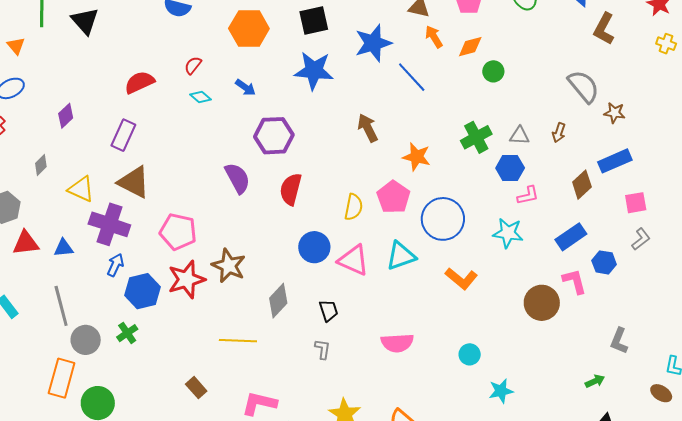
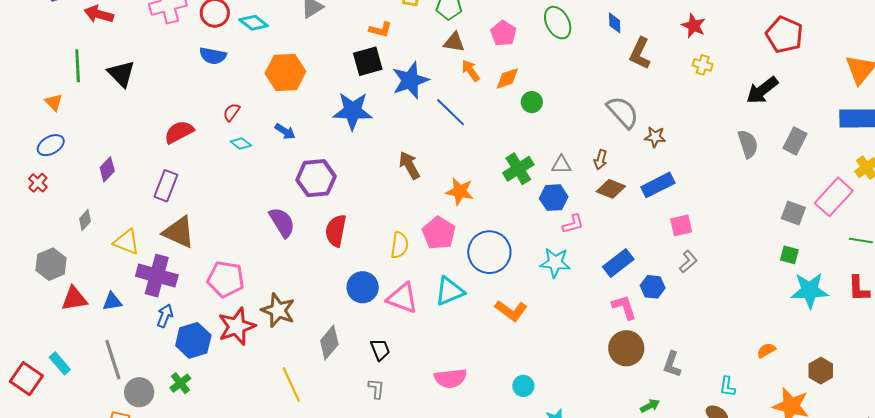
black square: (314, 20) -> (368, 61), moved
brown diamond: (582, 185) -> (611, 189), moved, turned 68
brown circle: (542, 303) -> (626, 348), moved
yellow line: (238, 341) -> (291, 385), turned 66

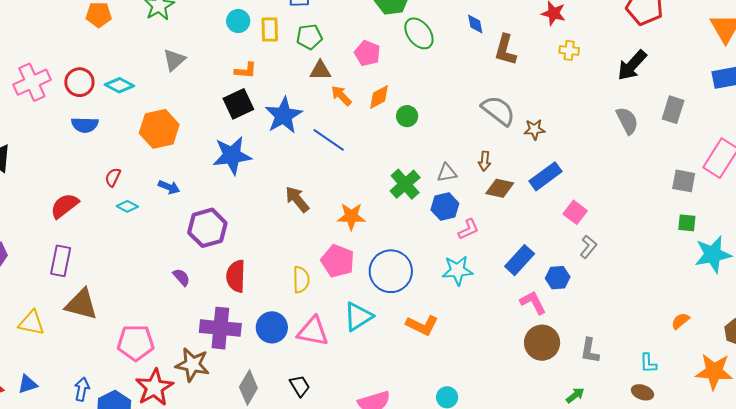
purple semicircle: (282, 222) -> (181, 277), size x0.6
pink square: (681, 225) -> (575, 212), turned -30
purple cross: (157, 276) -> (220, 328), moved

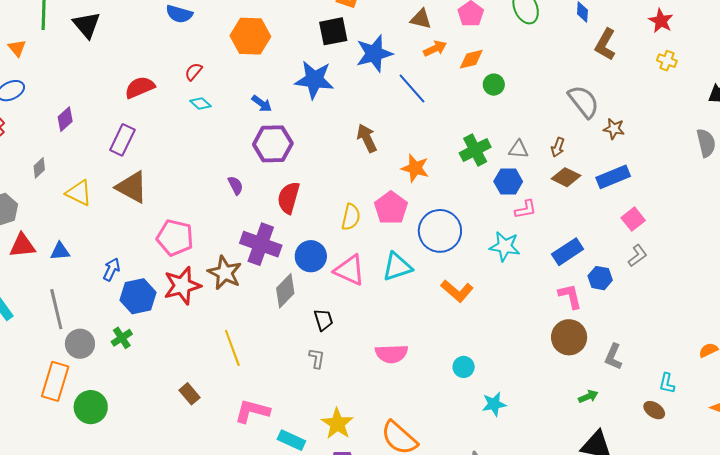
orange arrow: (341, 96) -> (435, 49), turned 95
blue arrow: (169, 187) -> (262, 104), moved
gray diamond: (248, 388) -> (285, 291), moved

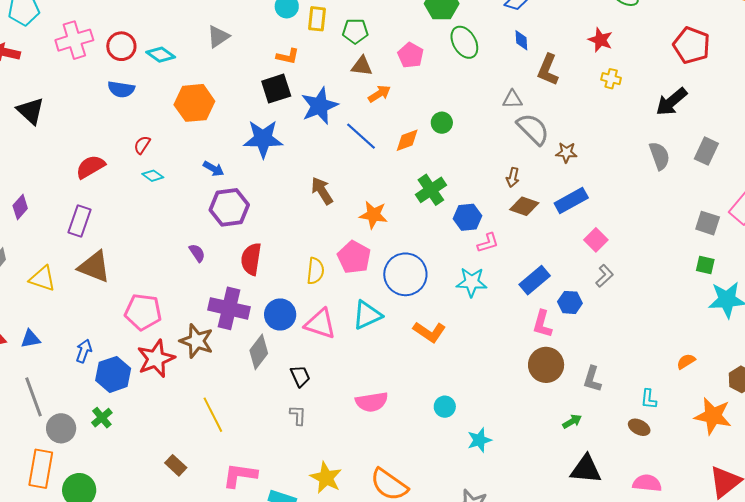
orange diamond: (471, 59) -> (407, 140), moved
gray triangle: (518, 149) -> (512, 99), moved
pink L-shape: (570, 296) -> (542, 324), turned -144

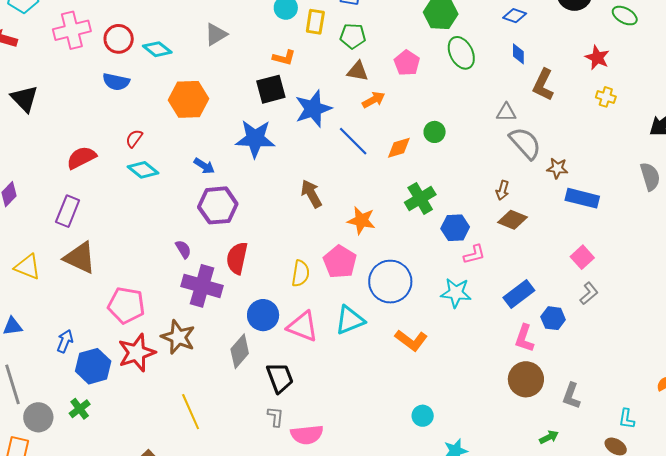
cyan diamond: (153, 176) -> (143, 170), size x1.4
blue rectangle: (571, 200) -> (582, 198), moved, turned 40
purple cross: (229, 308) -> (202, 286), moved
black trapezoid: (300, 376) -> (280, 378), size x1.4
pink semicircle: (372, 402) -> (307, 435), moved

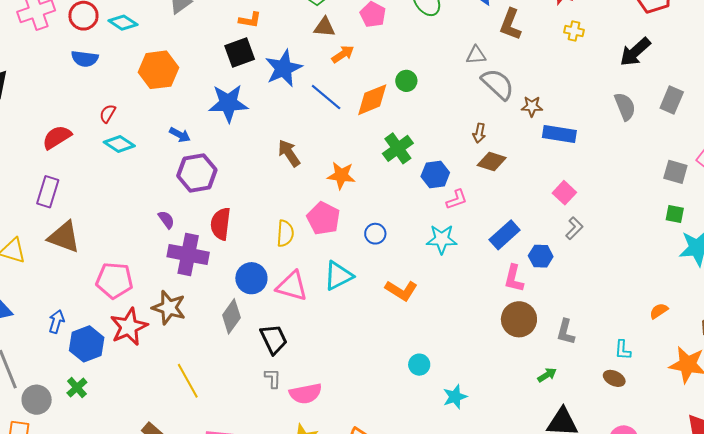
orange diamond: (399, 148) -> (372, 100), size x1.4
blue circle: (390, 282) -> (375, 234), size x0.5

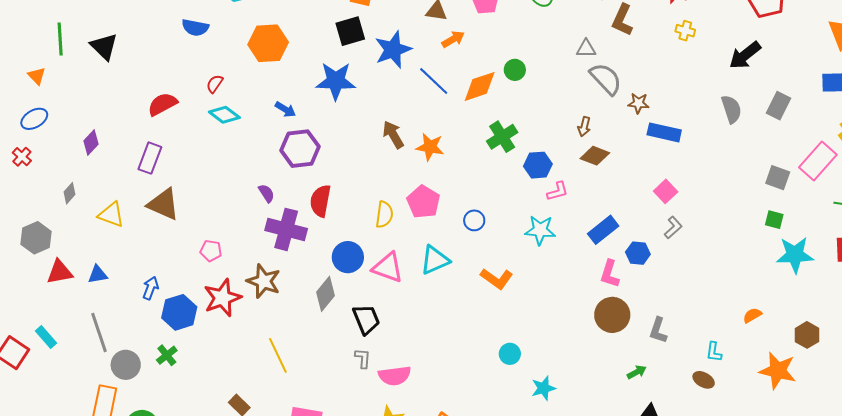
orange star: (341, 175) -> (430, 147), moved
pink pentagon: (114, 280) -> (211, 251), size x0.6

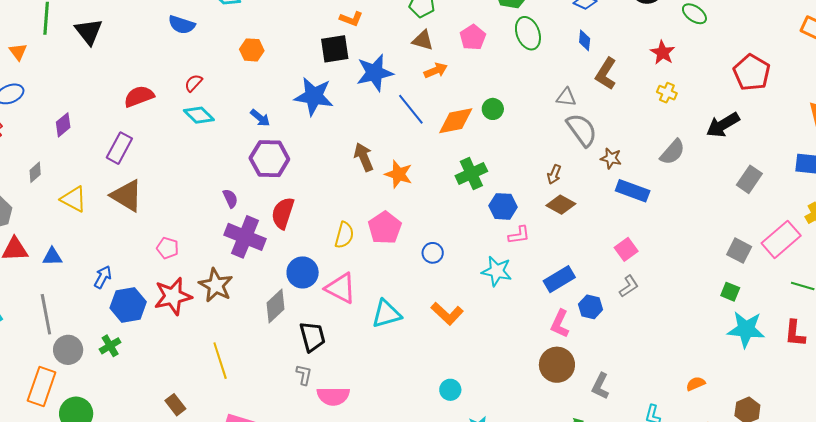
orange hexagon: (268, 43) -> (252, 50), size x0.6
gray semicircle: (731, 109) -> (672, 152), moved, turned 52
cyan triangle: (435, 260) -> (386, 314), moved

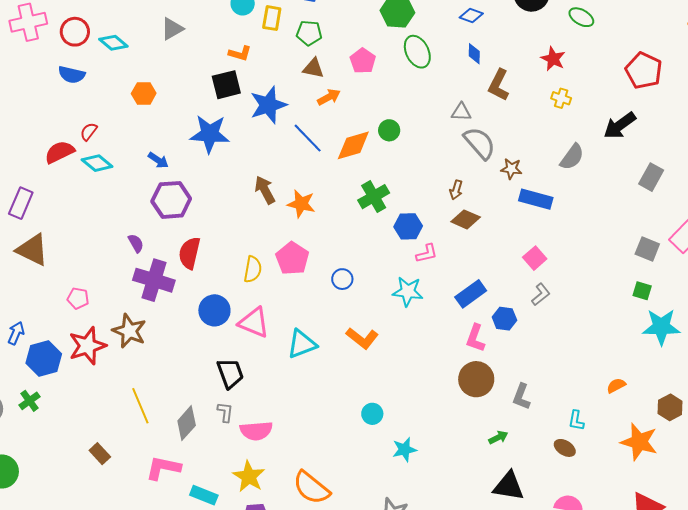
red semicircle: (139, 96) -> (60, 152), moved
gray diamond: (275, 306) -> (187, 423), moved

